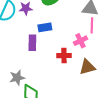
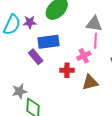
blue rectangle: (45, 27) -> (48, 42), size x1.5
purple rectangle: (32, 43) -> (36, 57), turned -42

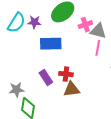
pink cross: (84, 56) -> (85, 25), moved
purple rectangle: (36, 57) -> (46, 77), moved
brown triangle: (90, 82) -> (72, 89), moved

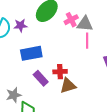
blue rectangle: (51, 44) -> (31, 53), moved

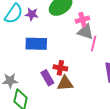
gray triangle: (85, 24) -> (85, 32), moved
purple rectangle: (41, 78) -> (47, 78), moved

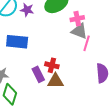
blue rectangle: (36, 44) -> (17, 42), moved

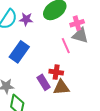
blue rectangle: (17, 42) -> (19, 52), turned -55
pink line: (87, 43) -> (66, 46), moved, turned -35

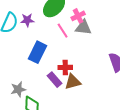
pink line: (66, 46) -> (63, 31), moved
blue rectangle: (19, 52) -> (38, 52), moved

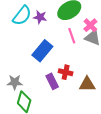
pink cross: (78, 16) -> (90, 25), turned -32
brown triangle: (73, 82) -> (87, 84), moved

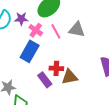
pink cross: (90, 25) -> (36, 30), moved
brown triangle: (87, 84) -> (70, 77), moved

